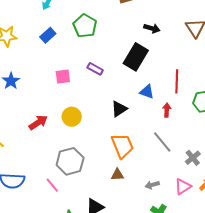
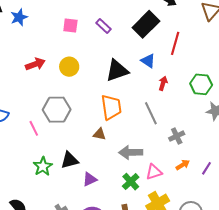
red line: (177, 81) -> (175, 43), moved
black triangle: (119, 109) -> (117, 71), size x1.4
gray arrow: (152, 185) -> (131, 152), size x1.6
pink triangle: (183, 187) -> (154, 172), moved

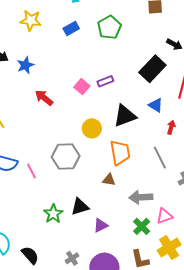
pink square: (70, 26) -> (82, 87), moved, turned 35
purple rectangle: (104, 26) -> (105, 81), moved, turned -63
red arrow: (35, 64) -> (44, 98), moved, turned -120
yellow circle: (69, 67) -> (92, 128), moved
pink line: (34, 128) -> (31, 171), moved

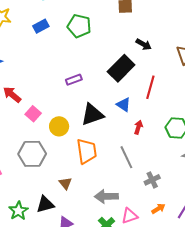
green pentagon: (109, 27) -> (79, 26), turned -30
pink square: (82, 87) -> (33, 114), moved
brown triangle: (109, 180) -> (65, 183), moved, turned 40

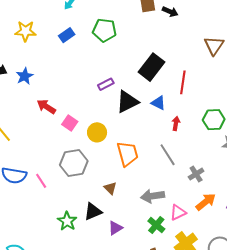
black arrow: (144, 44) -> (170, 12), moved
black triangle: (92, 115) -> (127, 102), moved
orange arrow: (158, 209) -> (206, 202), size x1.5

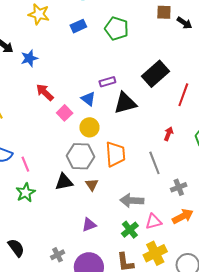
blue triangle: (158, 103) -> (88, 99), moved
gray hexagon: (74, 163) -> (80, 156), moved
black triangle: (93, 212) -> (64, 182), moved
green star: (67, 221) -> (26, 193), moved

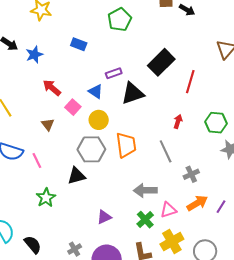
blue rectangle: (78, 26) -> (79, 44), moved, turned 49
green pentagon: (117, 29) -> (120, 20), turned 30
brown triangle: (92, 185) -> (48, 124), moved
green star: (26, 193) -> (46, 198), moved

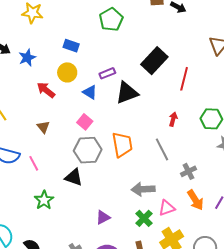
pink square: (73, 107) -> (85, 122), moved
yellow circle: (99, 120) -> (67, 72), moved
black triangle: (76, 176) -> (74, 177), turned 36
orange arrow: (197, 203) -> (195, 200), turned 90

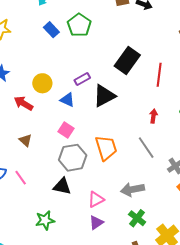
blue rectangle: (71, 46) -> (51, 30), moved, turned 35
green star: (44, 200) -> (45, 220), moved, turned 30
pink triangle: (167, 208) -> (96, 199), moved

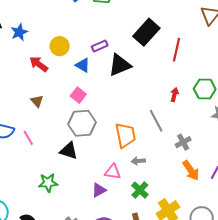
red arrow: (153, 116) -> (174, 95), moved
orange trapezoid: (106, 148) -> (125, 135), moved
gray arrow: (132, 189) -> (138, 161), size x0.6
pink triangle: (96, 199) -> (113, 172), moved, turned 30

